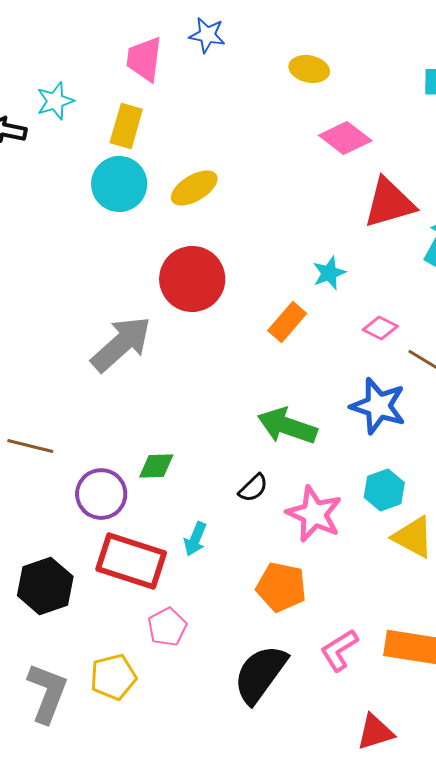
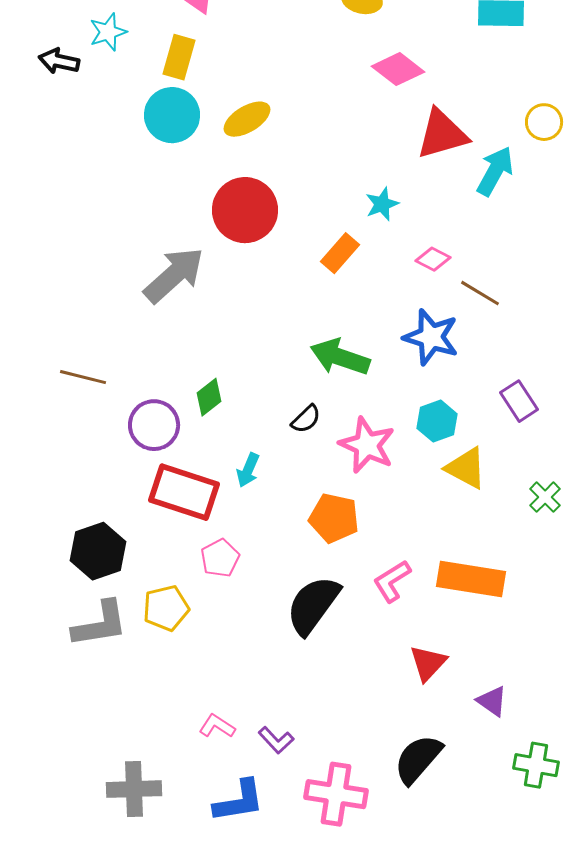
green diamond: (156, 466) -> (209, 397), turned -36
black hexagon: (45, 586) -> (98, 551), moved
gray L-shape: (47, 693) -> (100, 624), turned 60
red triangle: (375, 732) -> (428, 663), turned -30

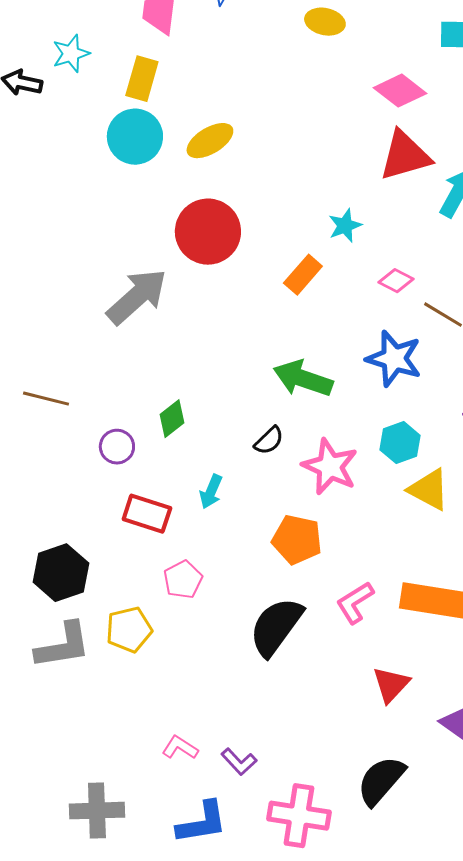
pink diamond: (398, 69) -> (400, 91), moved
purple circle: (154, 425) -> (117, 447), size x0.7
red rectangle: (184, 492) -> (147, 514), size x0.7

